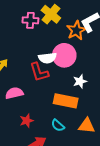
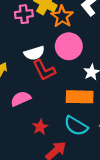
orange star: (76, 30) -> (62, 16), moved
white semicircle: (47, 58) -> (34, 53), moved
cyan semicircle: (58, 125) -> (76, 126), size x1.5

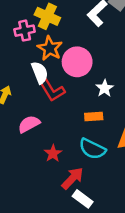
orange star: (62, 16) -> (50, 48), moved
white semicircle: (34, 53) -> (40, 73), turned -90
orange rectangle: (80, 97) -> (94, 117), size x0.6

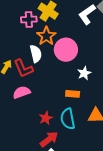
red L-shape: (52, 90) -> (23, 68), moved
cyan semicircle: (92, 149) -> (68, 119), turned 45
red star: (53, 153) -> (46, 118), moved

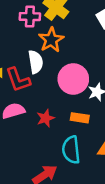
pink circle: (66, 50) -> (73, 79), moved
red star: (46, 118) -> (46, 118), moved

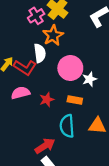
pink cross: (30, 17) -> (36, 16), turned -35
red L-shape: (18, 80) -> (25, 67), turned -40

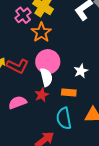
white semicircle: (40, 53) -> (46, 77), moved
pink circle: (70, 68) -> (48, 62), moved
pink semicircle: (20, 93) -> (17, 102), moved

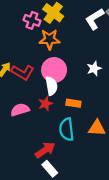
pink cross: (23, 15) -> (32, 20), turned -35
orange star: (41, 32) -> (50, 39), turned 30
white star: (81, 71) -> (94, 69), moved

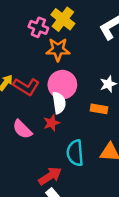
orange rectangle: (73, 103) -> (99, 109), moved
pink semicircle: (20, 110) -> (22, 129), turned -120

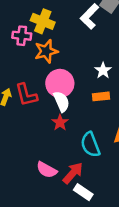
red L-shape: (26, 86) -> (26, 95), turned 60
pink semicircle: (22, 129) -> (47, 170), moved

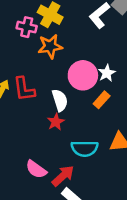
pink circle: (60, 83) -> (83, 75), moved
orange rectangle: (101, 96) -> (102, 100), turned -49
cyan semicircle: (90, 145) -> (85, 148), turned -75

